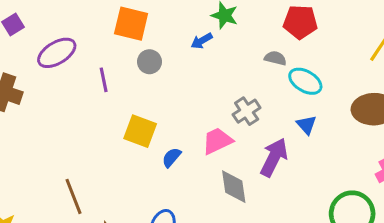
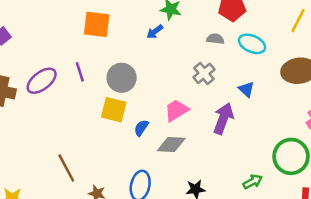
purple ellipse: (57, 53) -> (42, 81), moved
gray circle: (149, 62) -> (122, 78), moved, size x1.5
cyan ellipse: (305, 81) -> (252, 44), moved
gray cross: (247, 111) -> (204, 73), moved
gray diamond: (234, 187) -> (171, 145), moved, turned -72

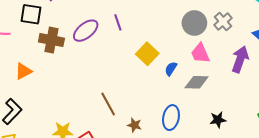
gray circle: (122, 78) -> (194, 23), moved
yellow square: (114, 110) -> (147, 54), turned 30
pink trapezoid: (176, 110) -> (200, 53), turned -80

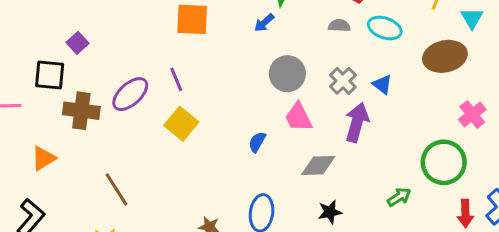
gray cross: (223, 22) -> (343, 81), moved
yellow square: (147, 54) -> (181, 124), moved
gray diamond: (197, 82) -> (318, 165), moved
brown line: (108, 104) -> (116, 189), moved

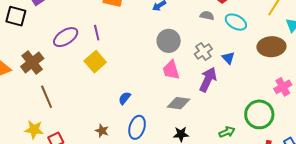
brown cross: (81, 111) -> (32, 62), moved, turned 35
blue semicircle: (257, 142) -> (125, 98), moved

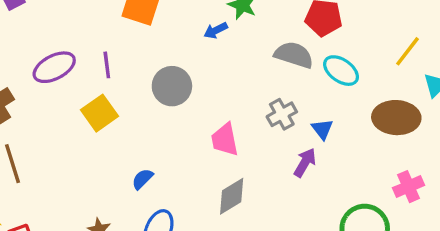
gray semicircle: (207, 16) -> (294, 55), size x1.6
gray circle: (169, 41) -> (172, 86), moved
purple arrow: (208, 80) -> (305, 163), moved, size x0.7
gray diamond: (178, 103) -> (232, 196), turned -45

